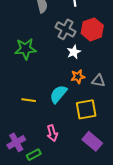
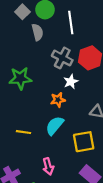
orange star: (78, 77) -> (58, 100), moved

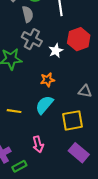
gray cross: (62, 58) -> (32, 39), moved
white star: (71, 82) -> (56, 51), moved

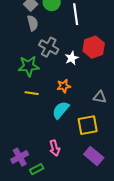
gray semicircle: (28, 14) -> (33, 23), moved
yellow line: (14, 111) -> (32, 93), moved

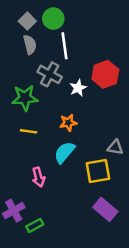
white line: (76, 14) -> (64, 46), moved
gray triangle: (100, 97) -> (115, 147), moved
pink arrow: (55, 148) -> (38, 177), moved

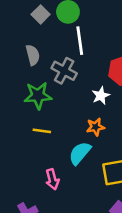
gray semicircle: (30, 45) -> (33, 55), moved
white star: (78, 88) -> (101, 96), moved
orange star: (68, 123) -> (95, 127), moved

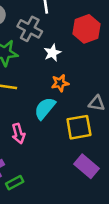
white star: (101, 96) -> (52, 53), moved

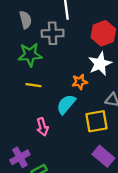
gray cross: (30, 29) -> (53, 33), turned -30
white star: (52, 53) -> (100, 64), moved, size x1.5

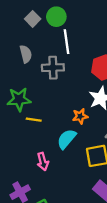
green star: (30, 55) -> (19, 99), moved

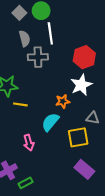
gray semicircle: (26, 54) -> (25, 39), moved

